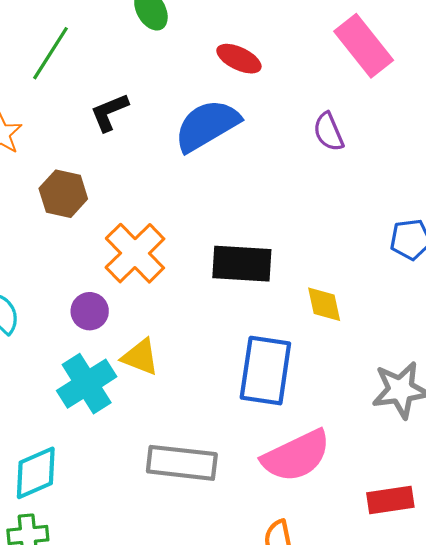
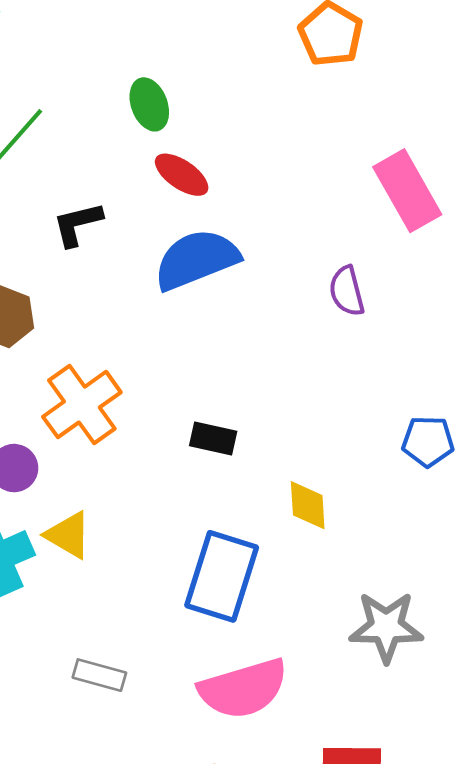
red ellipse: (239, 59) -> (182, 175), moved
black rectangle: (242, 264) -> (213, 438), size x0.6
gray rectangle: (182, 463) -> (99, 675), size x0.6

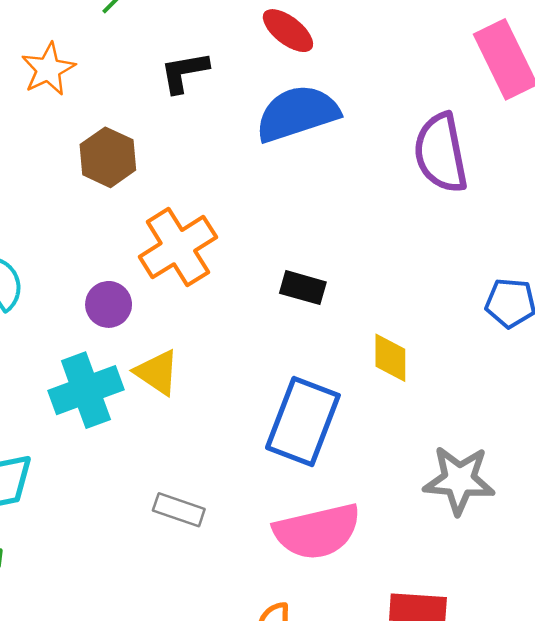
purple semicircle: (347, 291) -> (441, 153), size x1.6

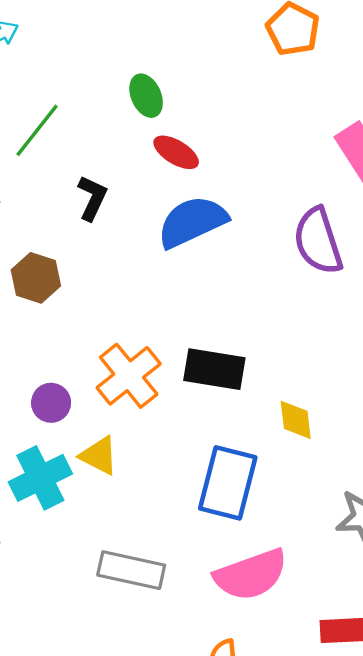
black L-shape: (184, 72) -> (92, 198), turned 132
orange cross: (178, 247) -> (129, 376), moved
black rectangle: (303, 288) -> (214, 369), size x1.6
gray rectangle: (179, 510) -> (131, 570), size x1.5

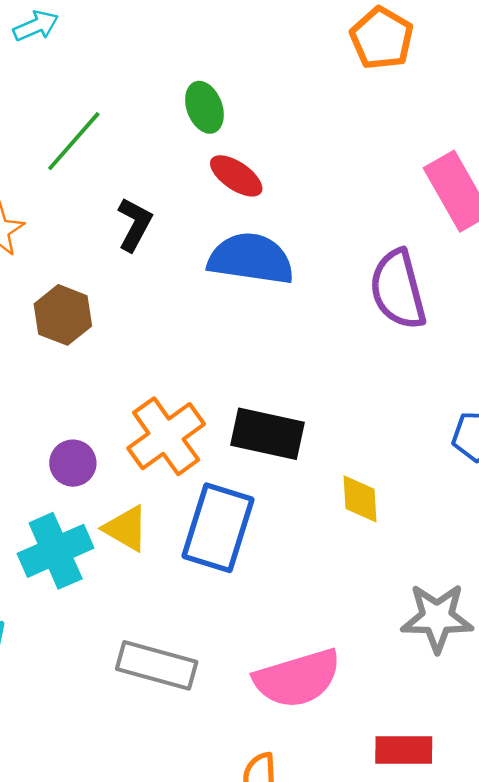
blue semicircle: (192, 222) -> (251, 259), turned 30
blue rectangle: (228, 483) -> (218, 528), moved

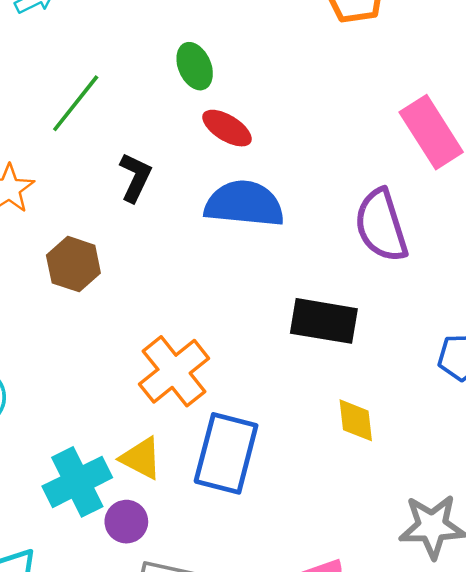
black rectangle: (267, 434) -> (324, 321), moved
purple circle: (73, 463) -> (126, 522), moved

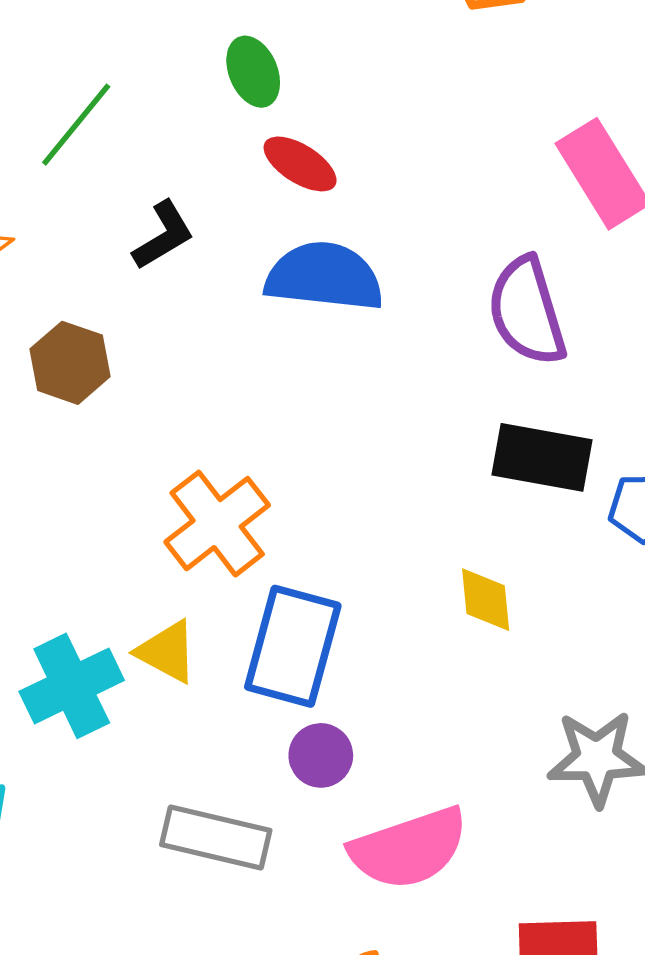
black L-shape: (135, 177) -> (163, 235), turned 33
black rectangle: (324, 321) -> (542, 457), moved
purple circle: (126, 522) -> (321, 755), moved

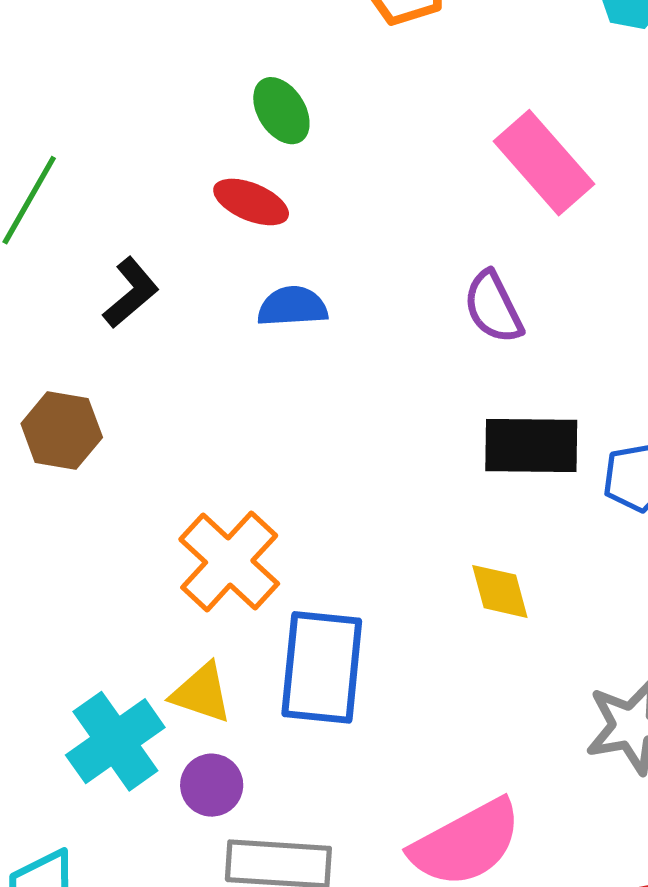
green ellipse: (253, 72) -> (281, 111), moved
blue semicircle: (324, 277) -> (293, 306), size x0.6
purple semicircle: (527, 311) -> (493, 307), size x0.7
purple circle: (321, 755) -> (212, 785), moved

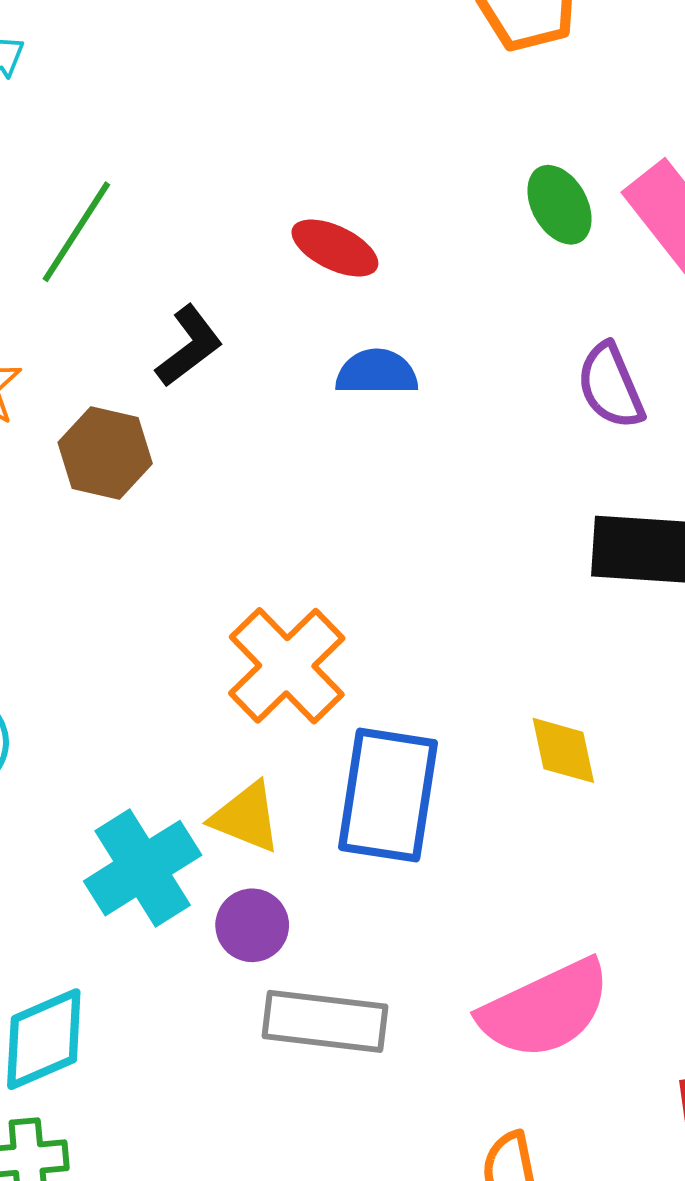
green ellipse: (281, 111) -> (559, 205), moved
brown hexagon: (62, 430) -> (105, 453), moved
yellow diamond: (500, 591) -> (563, 750), moved

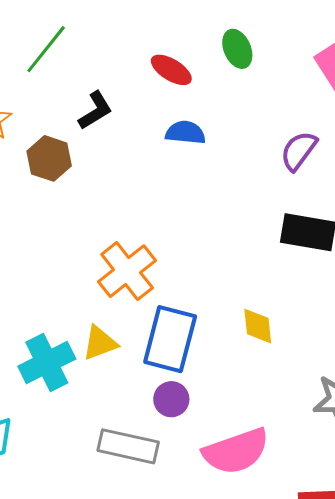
green ellipse: (559, 205) -> (237, 49), moved
purple semicircle: (610, 386) -> (299, 151), turned 54
yellow triangle: (246, 817) -> (100, 343), turned -48
purple circle: (252, 925) -> (171, 399), moved

